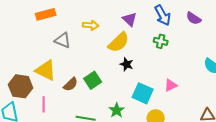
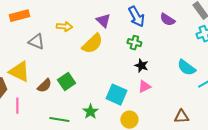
black star: (127, 64) -> (141, 66), moved

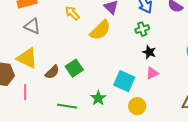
yellow arrow: (64, 27) -> (72, 13), turned -140
gray triangle: (36, 42) -> (32, 26), moved
green cross: (134, 43) -> (142, 29), turned -32

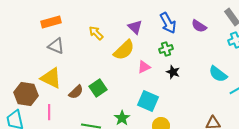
pink triangle: (152, 73) -> (144, 67), moved

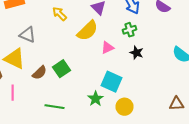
gray triangle: (56, 46) -> (28, 35), moved
green star: (122, 118) -> (96, 99), moved

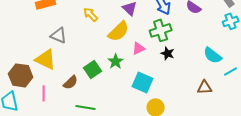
green cross: (130, 30) -> (161, 30), size x1.5
brown semicircle: (40, 73) -> (71, 82), moved
green star: (96, 99) -> (116, 61), moved
brown triangle: (176, 104) -> (205, 87), moved

